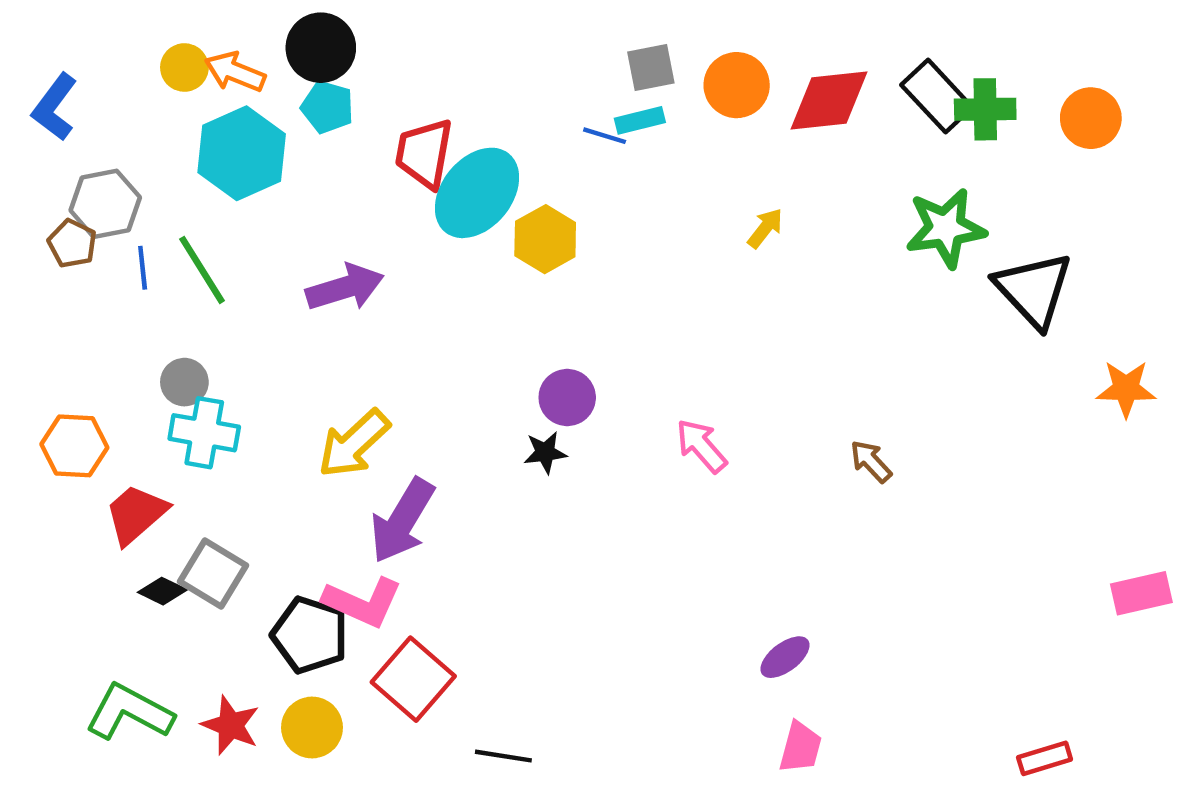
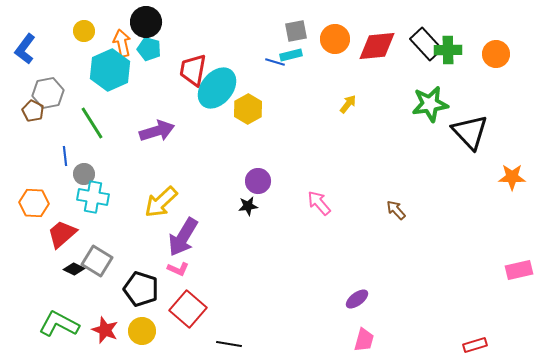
orange arrow: (235, 72) -> (122, 43), moved, turned 56
blue line: (143, 268) -> (65, 156), moved
pink L-shape: (363, 602) -> (178, 269), moved, size x0.6

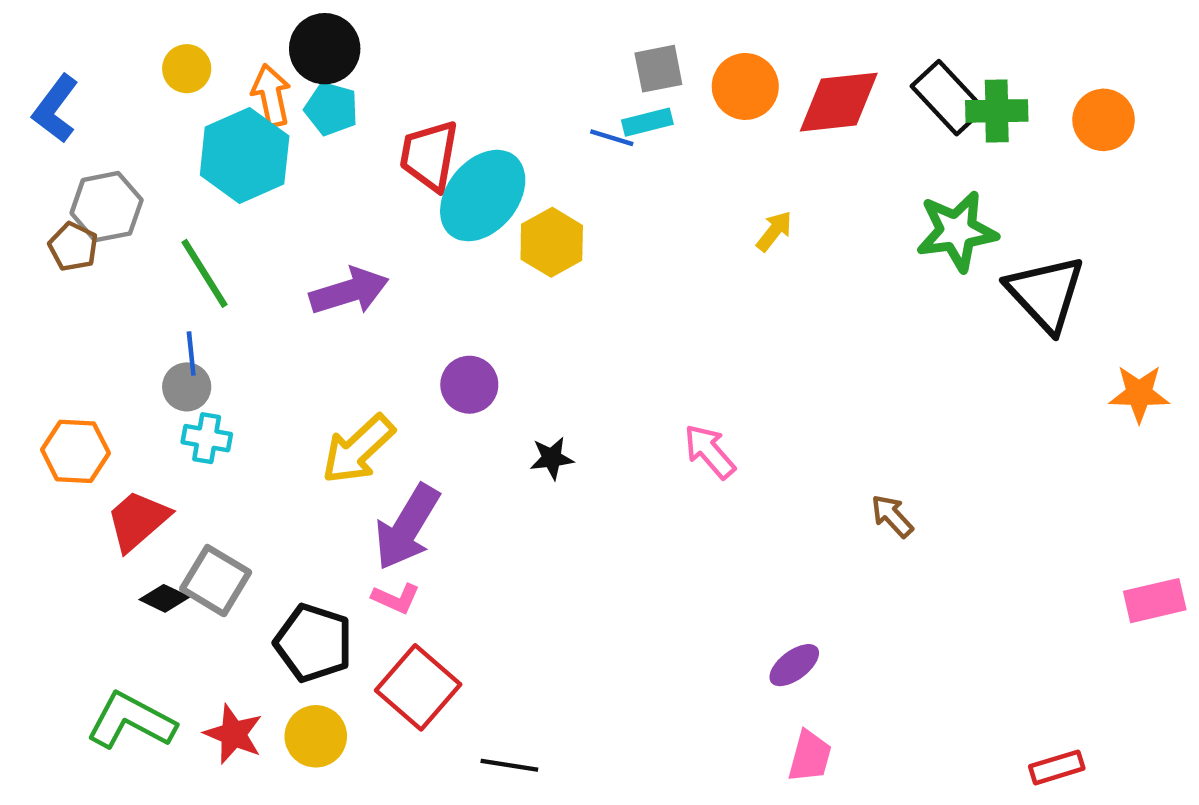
blue line: (65, 156) -> (191, 354), moved
purple circle: (258, 181) -> (469, 385), moved
cyan cross: (93, 197) -> (207, 438), size x0.7
brown arrow: (396, 210) -> (892, 516), moved

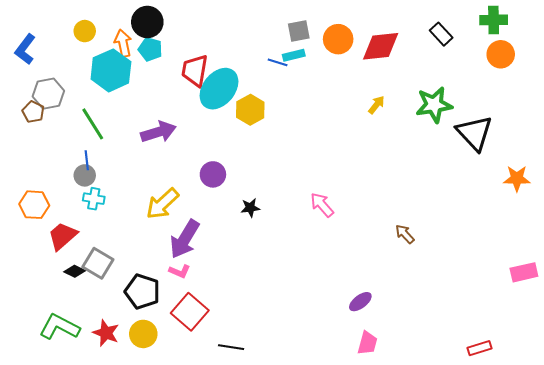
black rectangle: (948, 98) -> (441, 34), moved, size x0.7
green cross: (997, 111) -> (494, 20), moved
yellow arrow: (774, 231) -> (376, 105), moved

